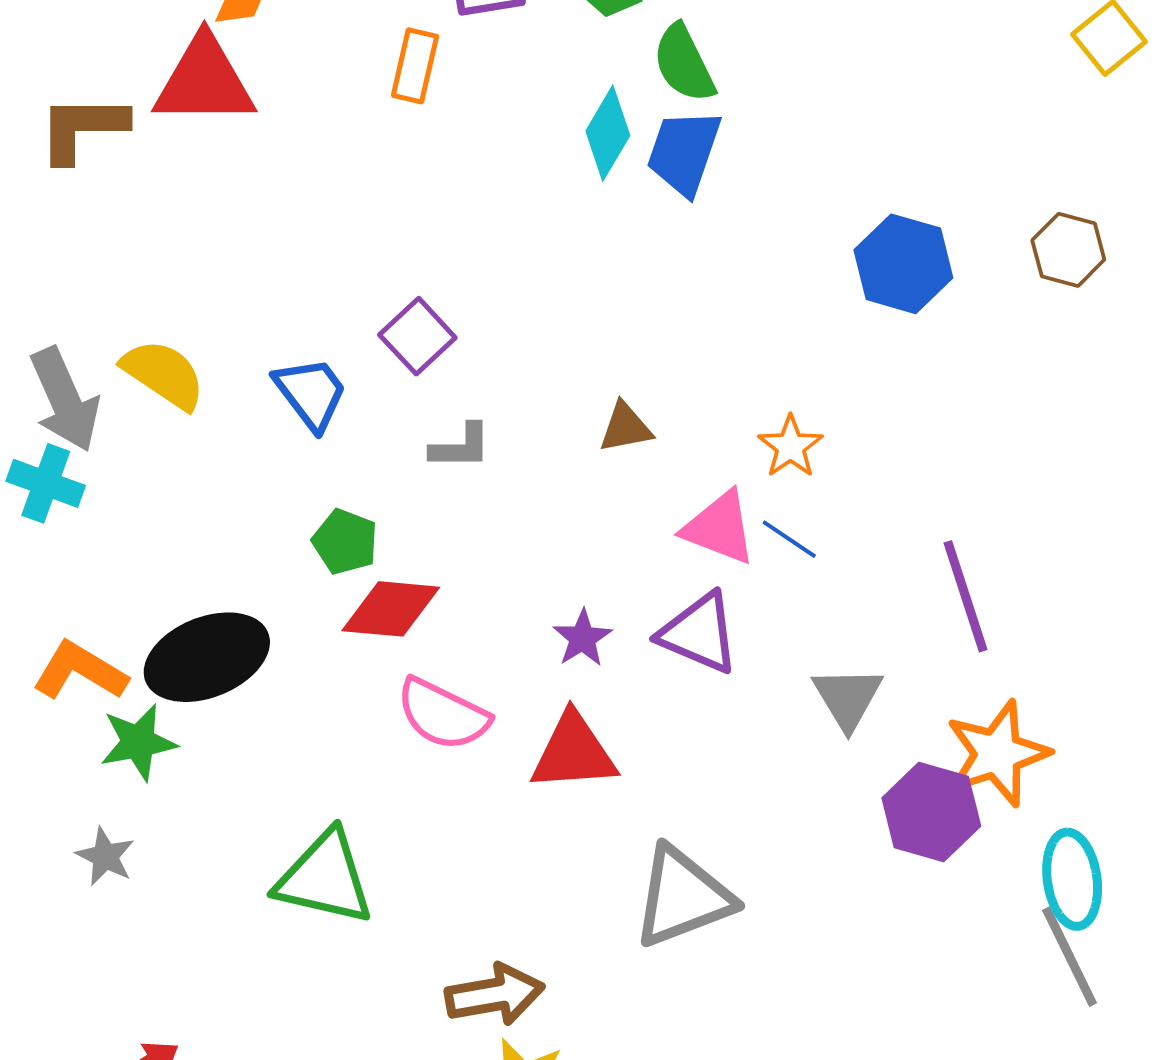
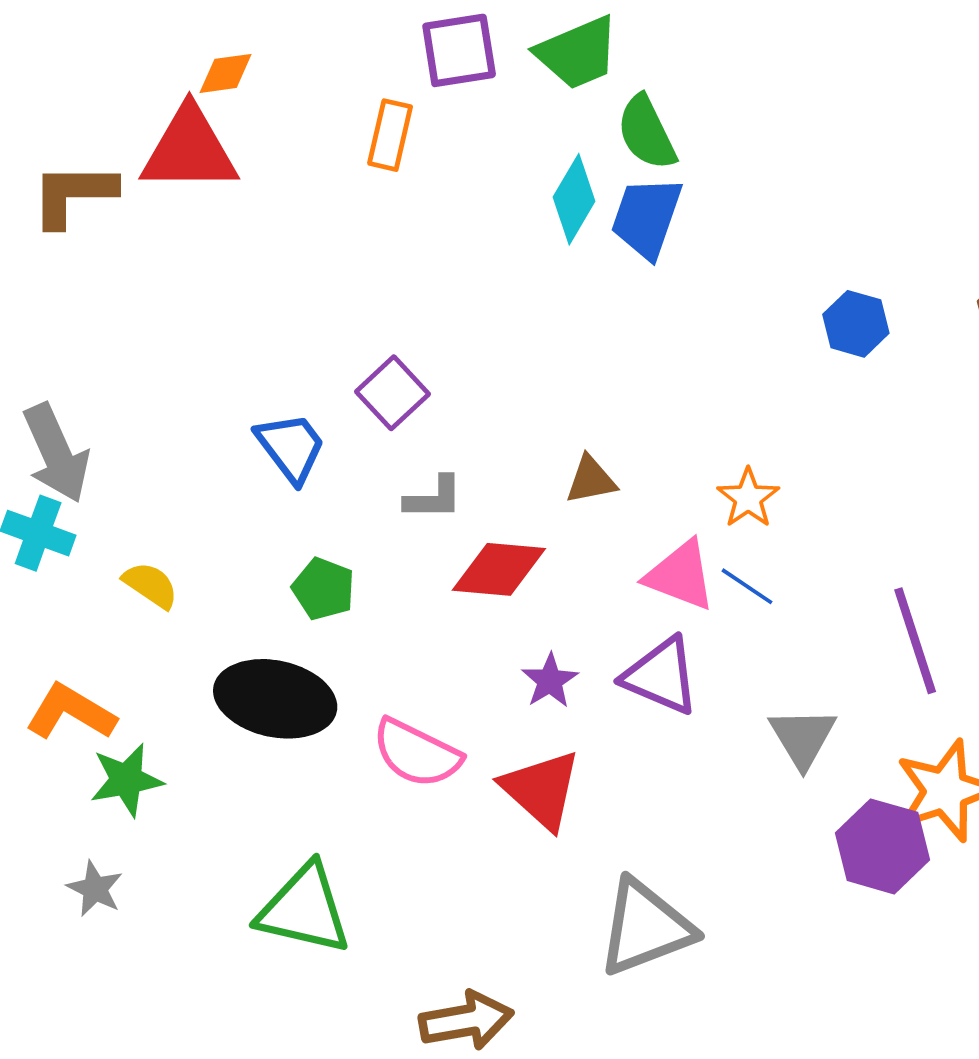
blue hexagon: (903, 264) -> (856, 324), size x0.7
yellow semicircle: (164, 374) -> (151, 585), moved, size x0.7
red diamond: (391, 609) -> (499, 569), moved
black ellipse: (207, 657) -> (275, 699), moved, turned 34
red triangle: (574, 752) -> (541, 790), turned 46

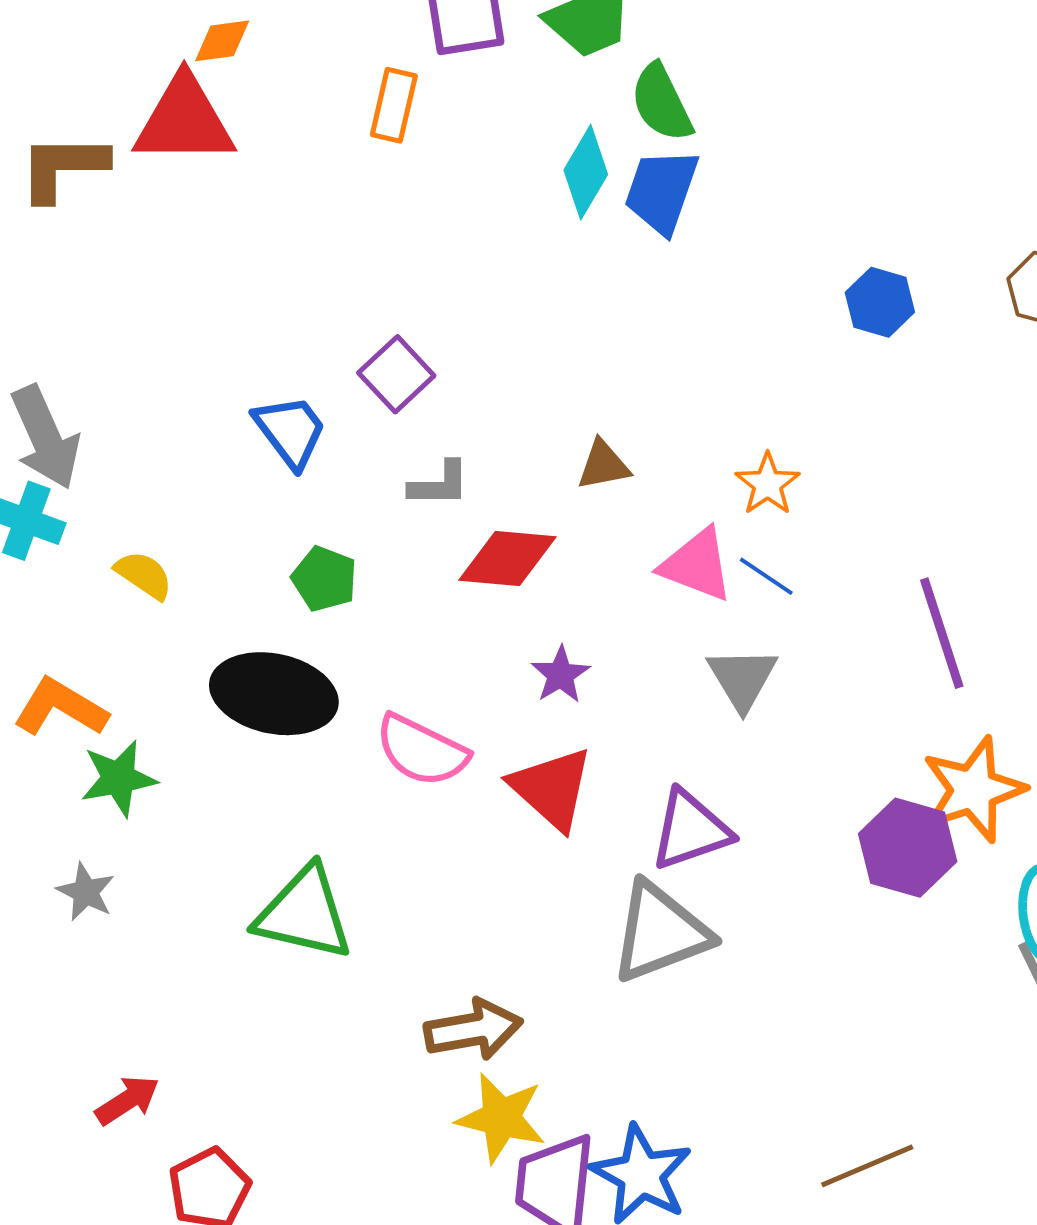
purple triangle: (661, 676) -> (691, 830), moved, turned -42
gray triangle: (803, 738) -> (742, 679), moved

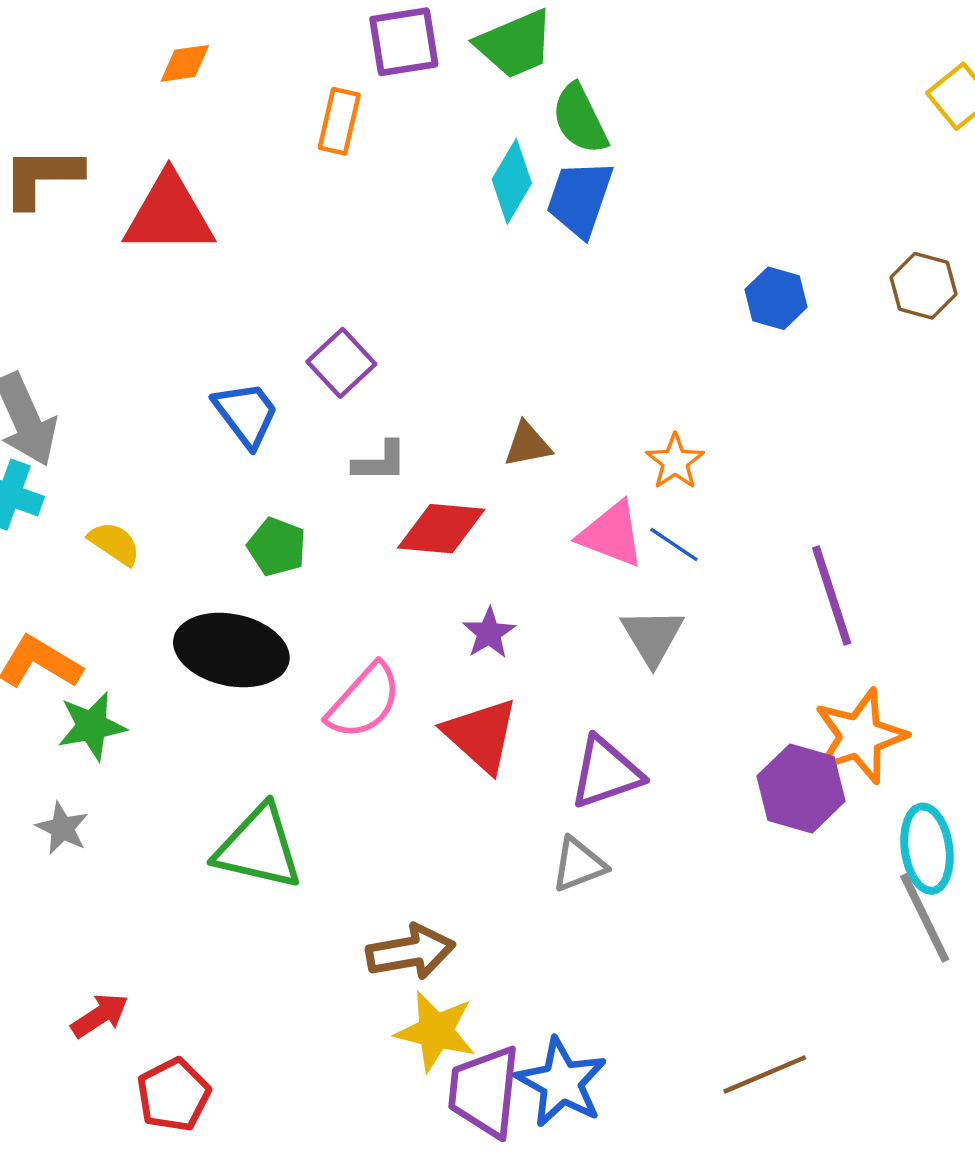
red triangle: (184, 120) -> (169, 214), moved
pink semicircle: (422, 750) -> (364, 701), turned -74
gray triangle: (660, 932) -> (579, 865), size x0.6

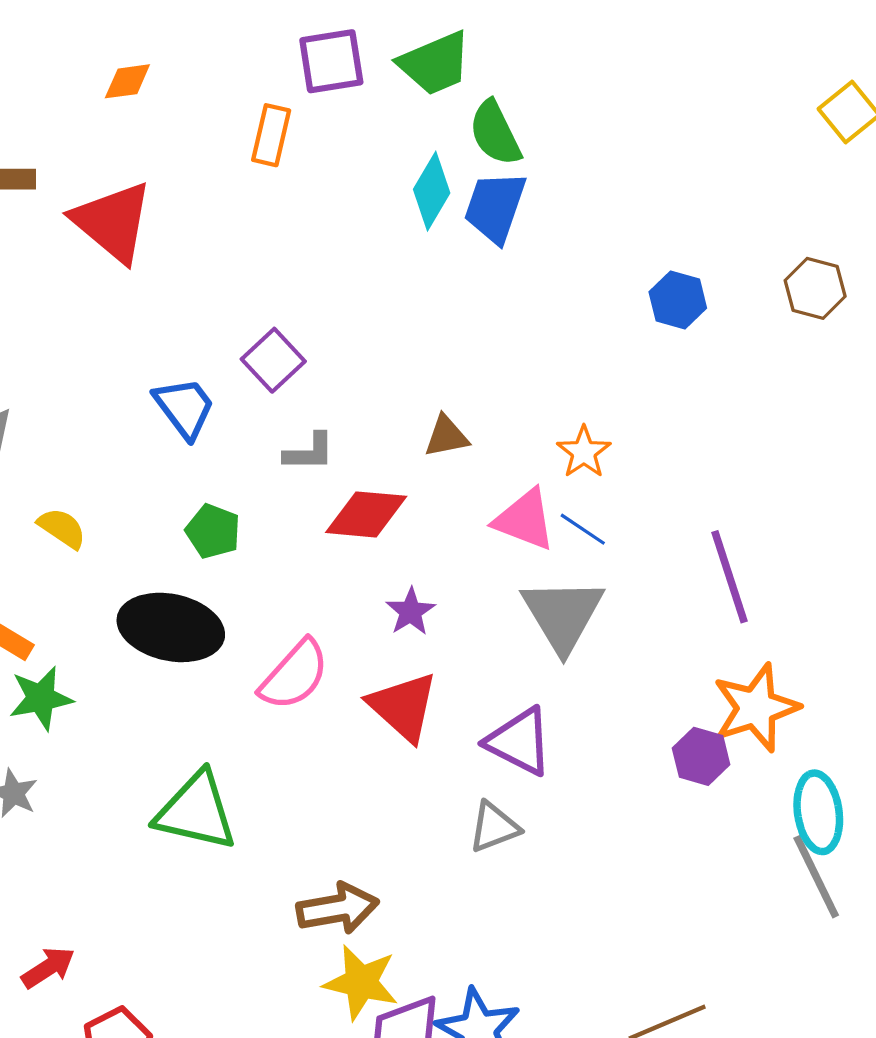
red triangle: (169, 214) -> (113, 222), turned 40
gray triangle: (652, 636) -> (563, 615), size x1.4
purple triangle: (606, 773) -> (519, 742), turned 46
purple hexagon: (801, 788) -> (701, 756), size x0.7

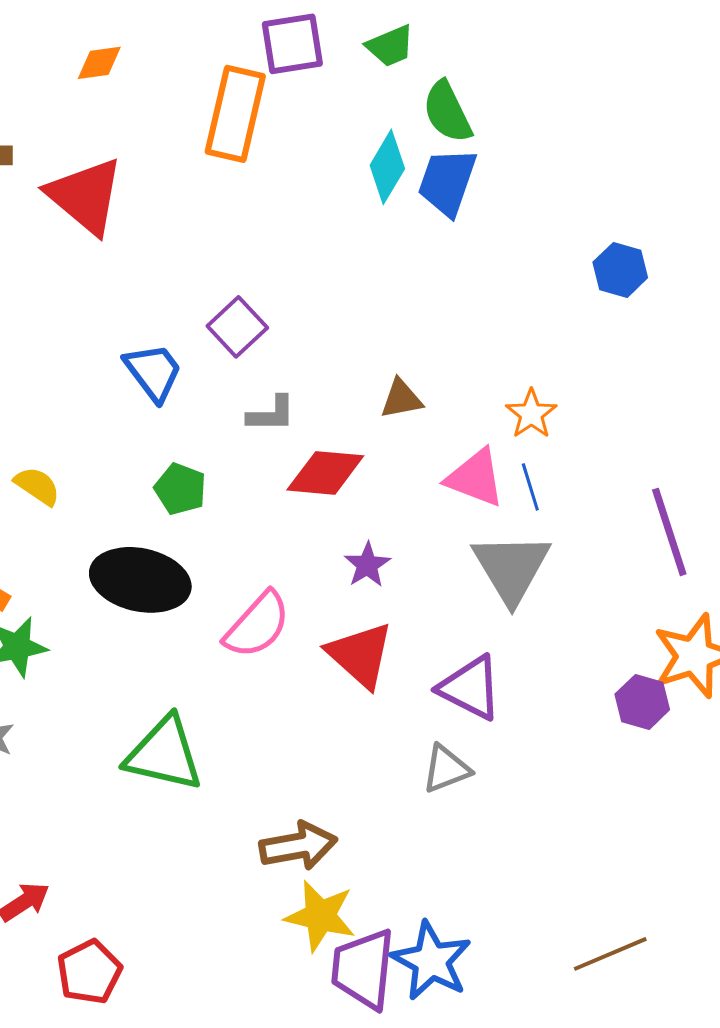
green trapezoid: (435, 63) -> (390, 46), size x0.7
orange rectangle: (271, 135) -> (235, 114), size x1.6
blue line: (583, 529) -> (530, 487), turned 39

